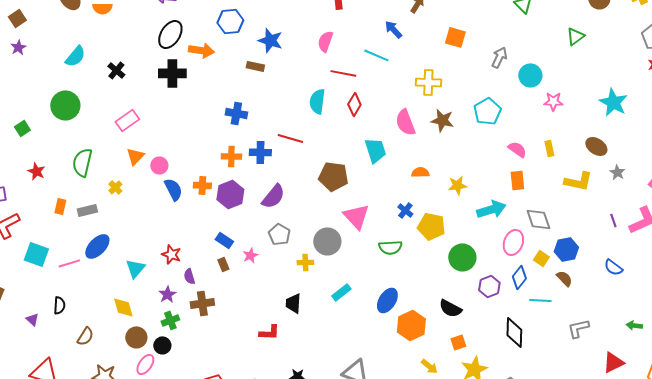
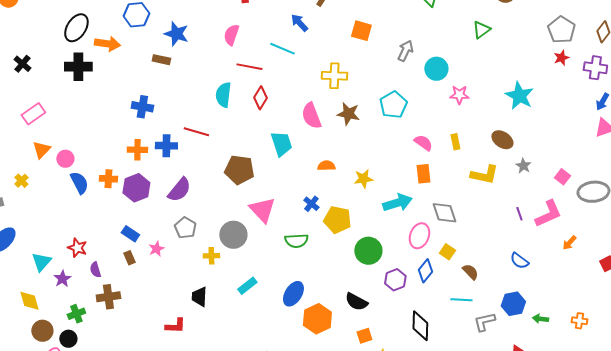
blue hexagon: (566, 249) -> (513, 304), moved
purple star: (167, 294) -> (62, 279), moved
cyan line: (540, 300) -> (461, 300), moved

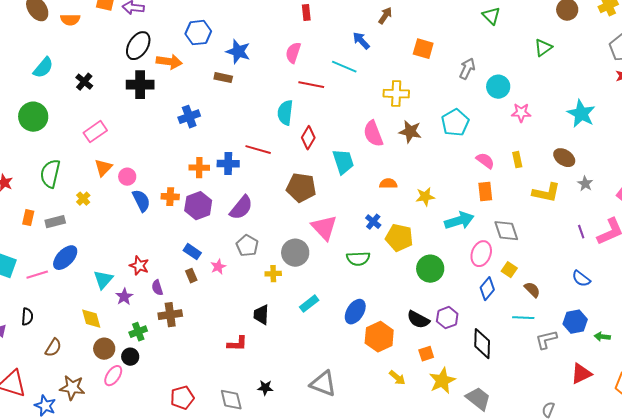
red diamond: (260, 98) -> (308, 138), moved
blue cross: (142, 107) -> (189, 117), moved, turned -30
purple hexagon: (395, 280) -> (447, 318), moved

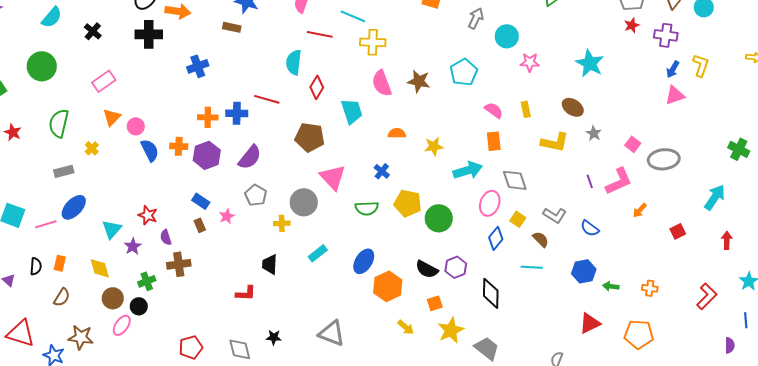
yellow cross: (396, 94) -> (373, 42), moved
orange rectangle: (28, 218) -> (60, 263), moved
yellow pentagon: (399, 238) -> (408, 203), moved
gray L-shape: (546, 340) -> (555, 215), moved, turned -135

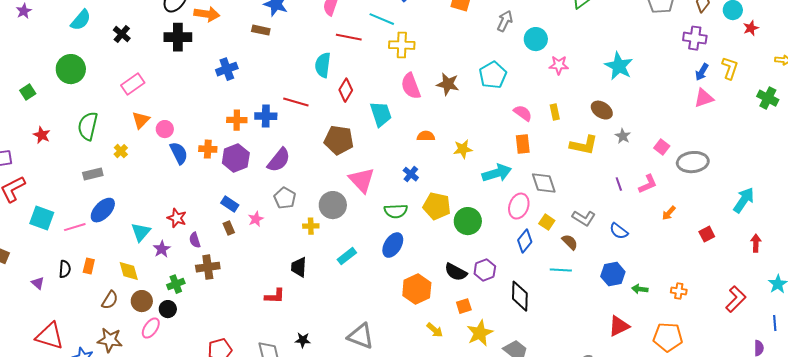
red star: (632, 25) -> (751, 28), moved
green cross: (739, 149) -> (768, 98), moved
pink L-shape: (619, 181) -> (648, 184), size x0.7
blue ellipse: (364, 261) -> (393, 245), moved
brown semicircle: (62, 297) -> (110, 300), moved

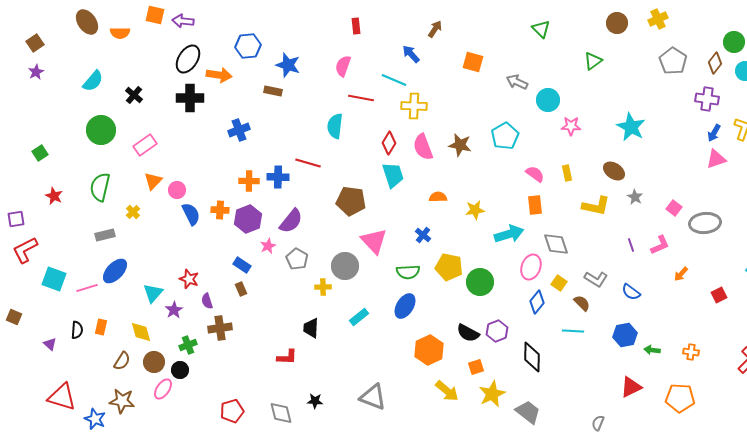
gray arrow: (505, 21) -> (517, 82), turned -90
green circle: (71, 69) -> (101, 130), moved
red diamond: (346, 90) -> (389, 143), moved
pink star: (256, 219) -> (268, 246), moved
yellow arrow: (435, 330) -> (447, 391), size x1.4

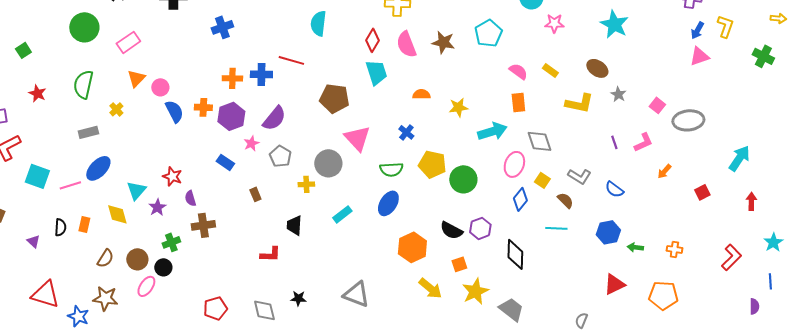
yellow rectangle: (567, 173) -> (550, 70), turned -42
brown rectangle: (241, 289) -> (255, 194), moved
yellow diamond: (141, 332) -> (117, 214), moved

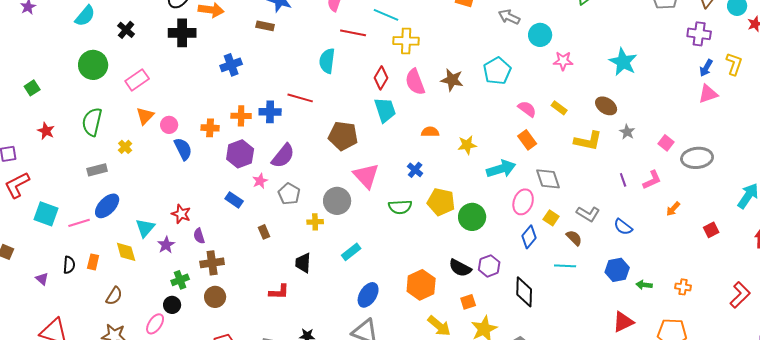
orange rectangle: (518, 102) -> (527, 140), turned -30
orange cross: (203, 107) -> (210, 128), moved
blue ellipse: (388, 203) -> (368, 295), moved
brown circle: (137, 259) -> (215, 297), moved

